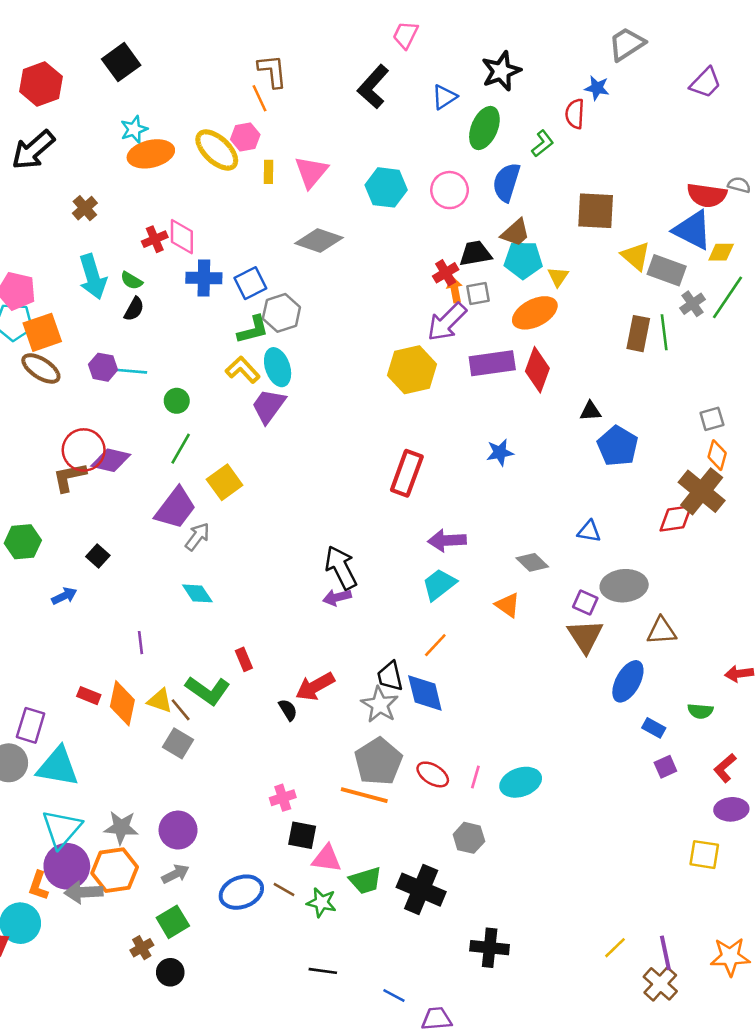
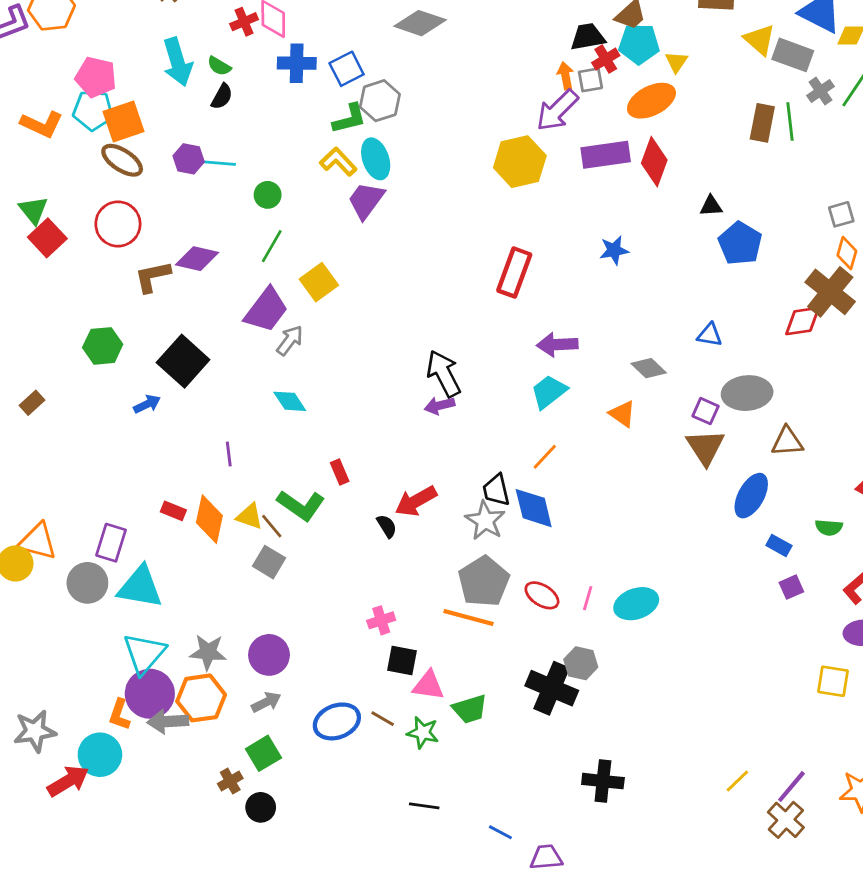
red cross: (446, 273) -> (606, 59), moved
red circle: (84, 450) -> (118, 224), moved
black square: (98, 556) -> (183, 361), size x2.0
black cross: (421, 890) -> (552, 688), moved
purple line: (665, 953) -> (791, 787), turned 52

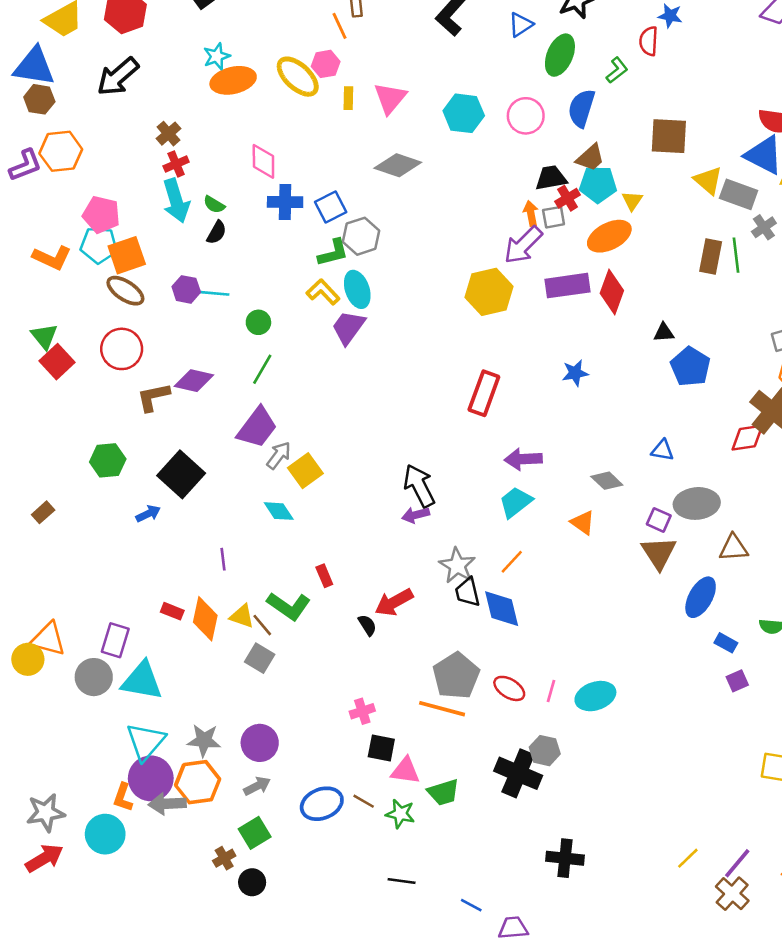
red cross: (244, 22) -> (176, 164), moved
yellow square: (319, 282) -> (305, 471), moved
gray star: (485, 521) -> (457, 566), moved
red arrow: (68, 781) -> (44, 858), moved

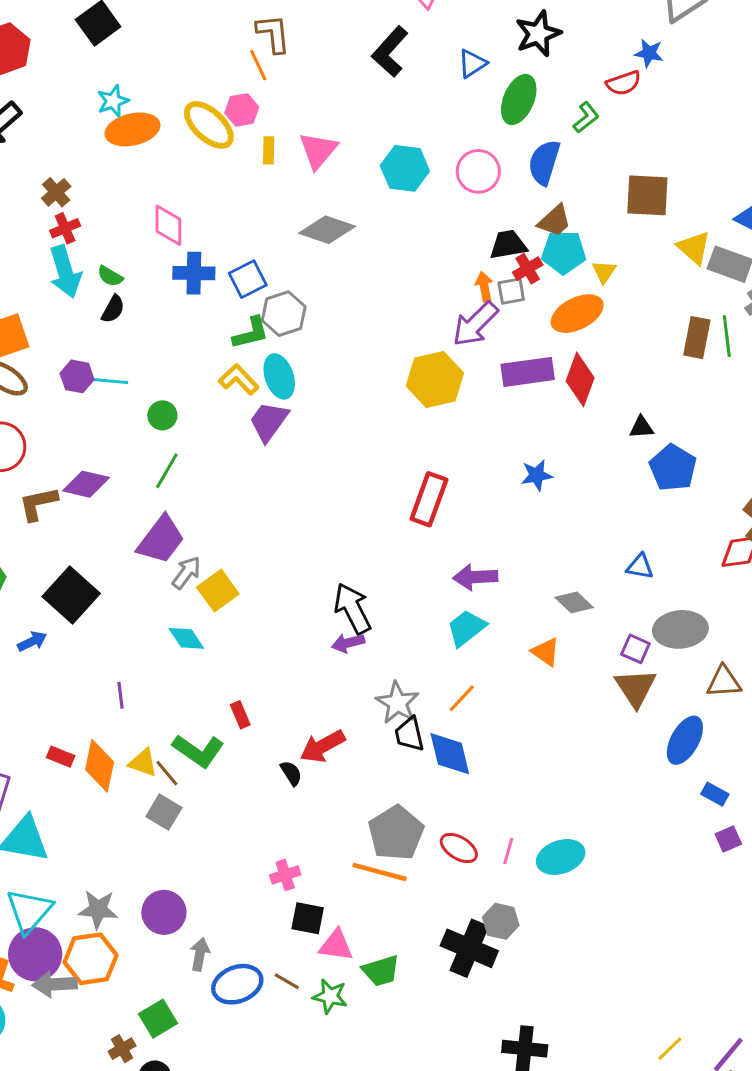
red semicircle: (649, 41) -> (623, 83), turned -112
gray arrow: (257, 786) -> (200, 954), moved, turned -52

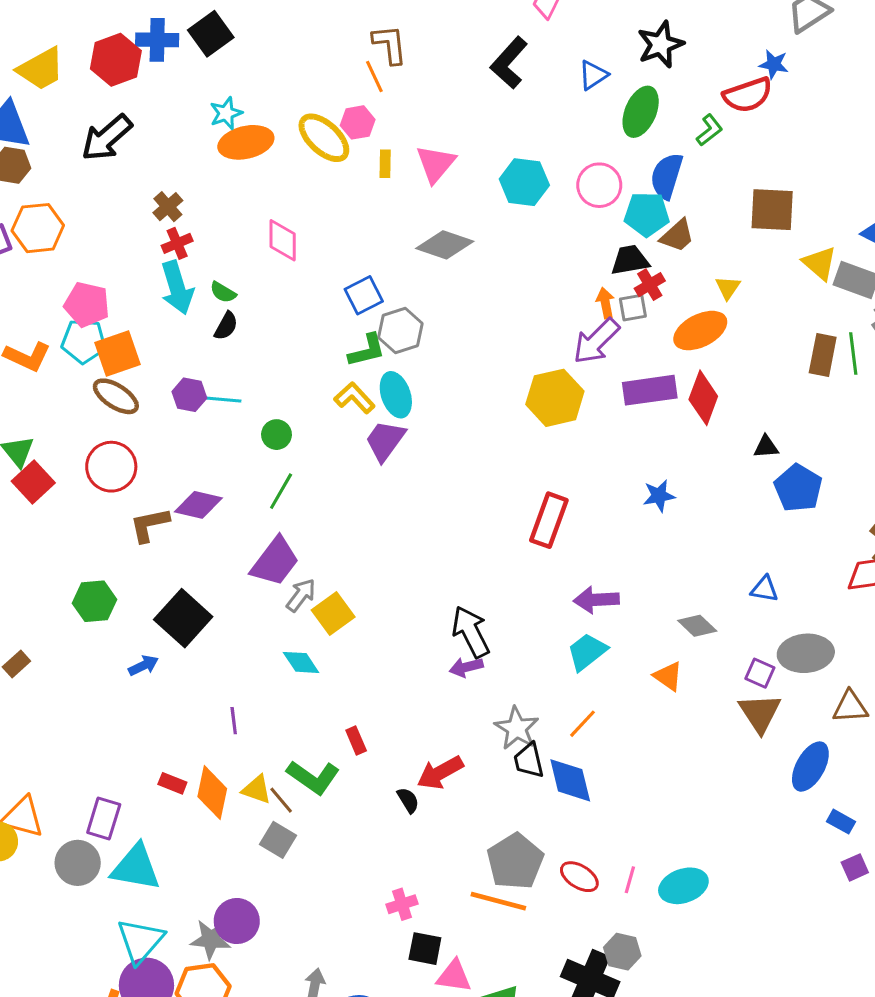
red semicircle: (623, 83) -> (748, 95), size x1.4
cyan pentagon: (564, 252) -> (647, 214), moved
blue cross: (194, 273) -> (157, 40), moved
purple circle: (164, 912) -> (237, 921), moved

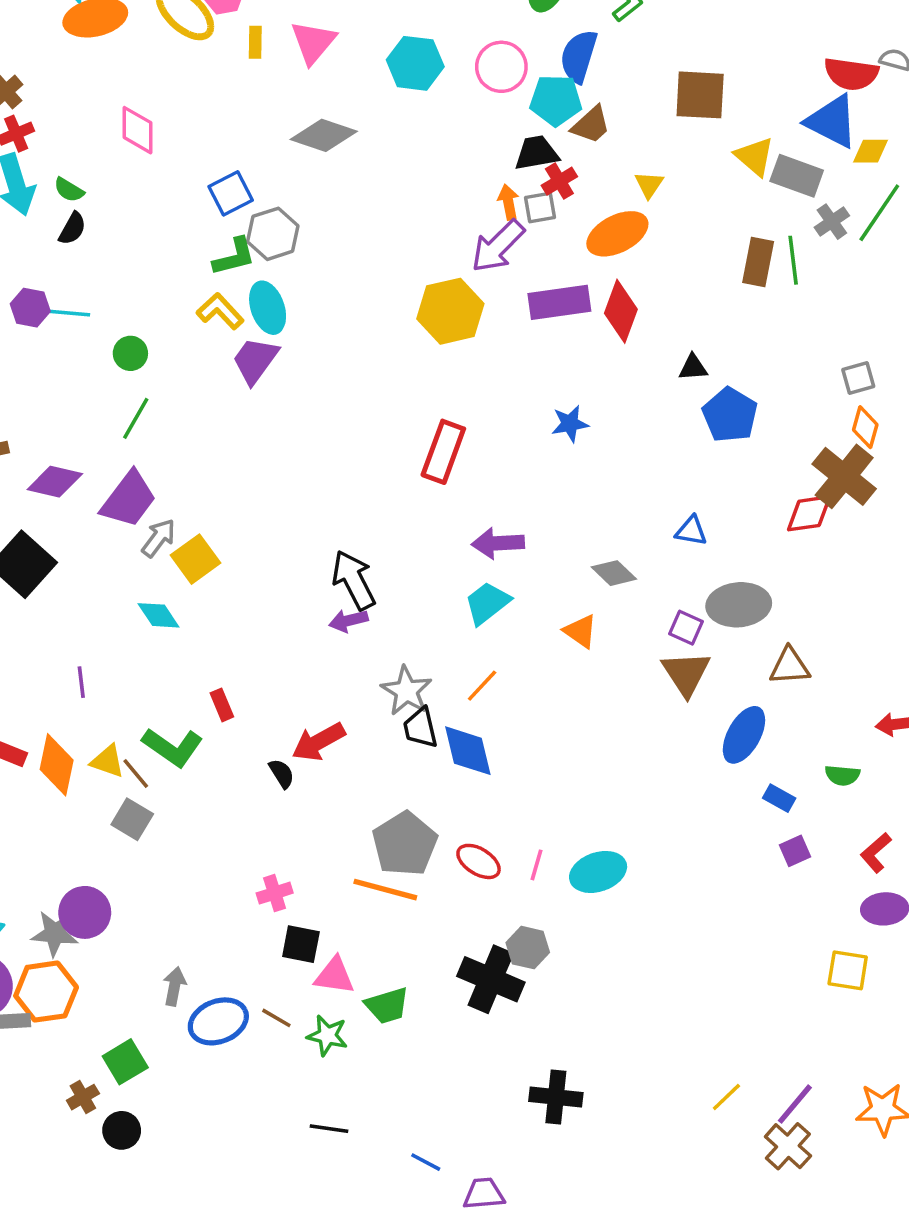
purple diamond: (198, 505) -> (55, 482), moved

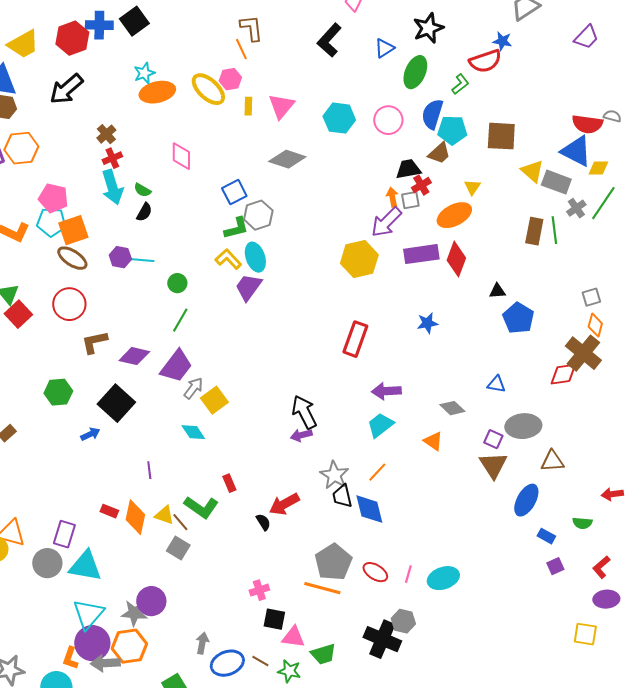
cyan pentagon: (556, 100) -> (452, 130), moved

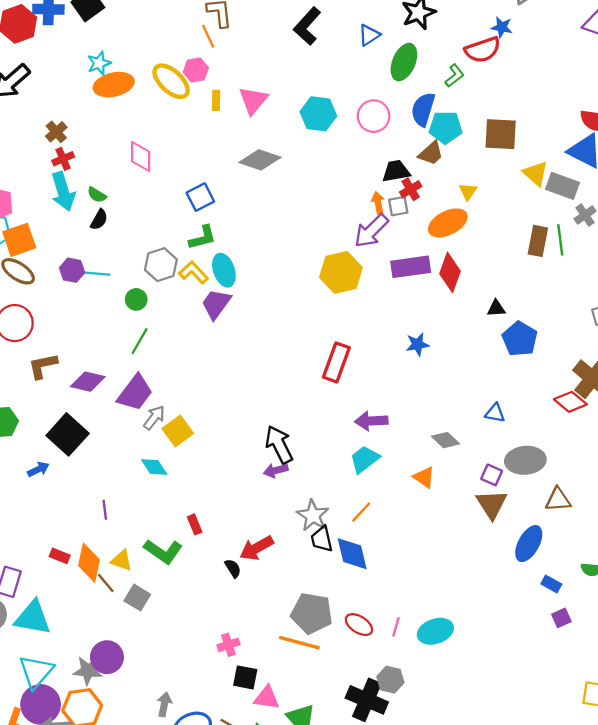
gray hexagon: (258, 215) -> (161, 265), moved
red diamond: (563, 374) -> (570, 402), turned 48
brown line: (180, 522) -> (106, 583), moved
gray pentagon: (333, 562) -> (312, 613), turned -30

